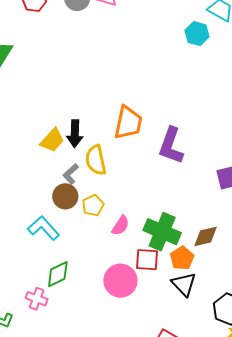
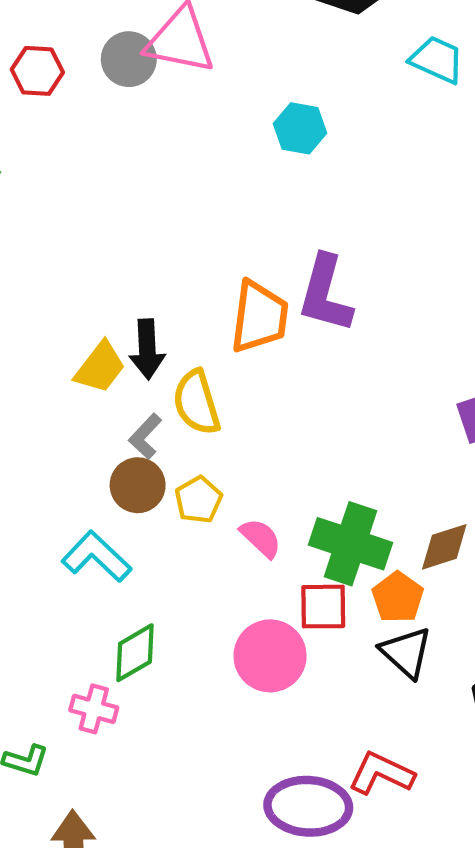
cyan hexagon: (197, 34) -> (300, 128), moved
purple L-shape: (171, 146) -> (325, 294), moved
pink semicircle: (121, 226) -> (261, 538), turned -75

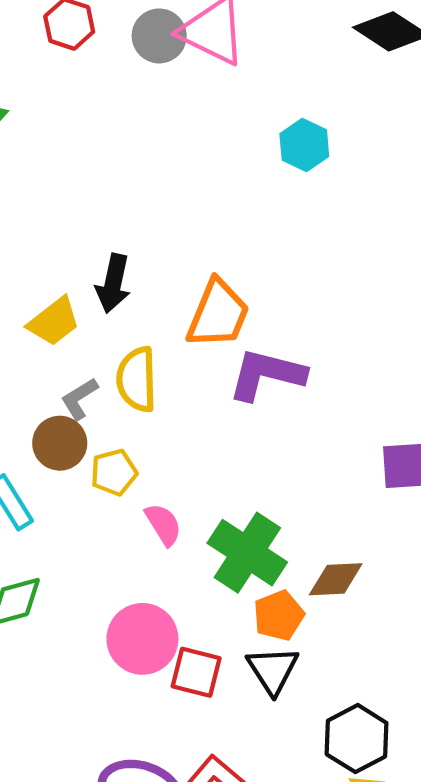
purple L-shape: (325, 294) -> (267, 374), moved, turned 74
black arrow: (147, 349) -> (113, 283), moved
red square: (323, 607) -> (196, 672), moved

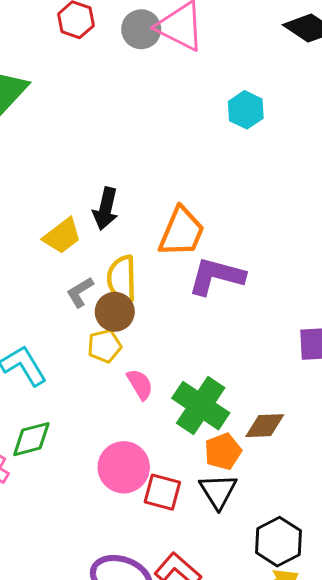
brown circle: (60, 443) -> (115, 312), moved

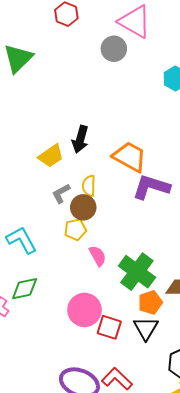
gray circle: (141, 29) -> (114, 49), moved
orange trapezoid: (182, 232) -> (130, 157), turned -87
yellow semicircle: (122, 279) -> (89, 186), size x0.7

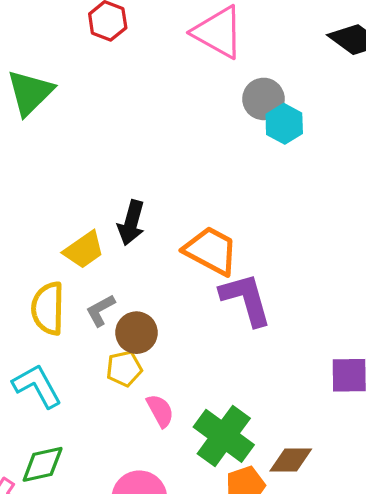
gray circle: (114, 49) -> (263, 99), moved
yellow semicircle: (89, 186) -> (48, 308), moved, size x1.5
purple L-shape: (151, 187) -> (246, 299), turned 57

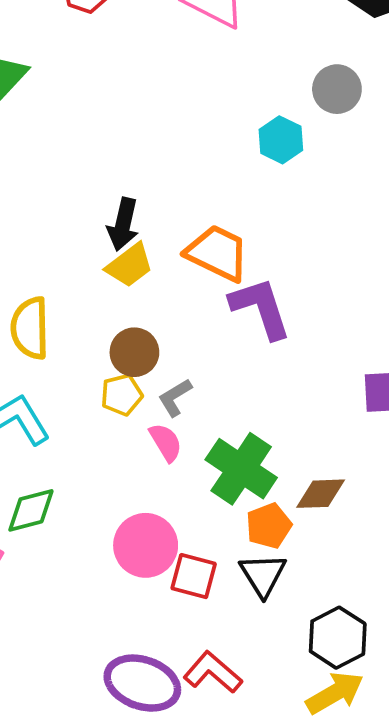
gray circle: (263, 99) -> (337, 89), moved
cyan hexagon: (284, 124) -> (281, 140), moved
yellow trapezoid: (84, 250) -> (130, 265), moved
gray L-shape: (100, 310) -> (175, 397), moved

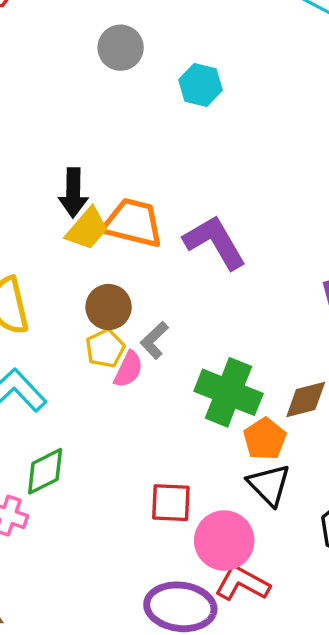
gray circle: (337, 89) -> (121, 48), moved
orange trapezoid: (217, 253) -> (133, 223), moved
pink semicircle: (166, 442) -> (128, 369), moved, turned 69
pink circle: (146, 545) -> (224, 541), moved
red square: (194, 576) -> (171, 503), moved

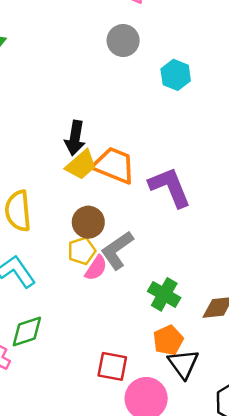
gray L-shape: (154, 340) -> (117, 250), size x1.5
green cross: (228, 392) -> (164, 294), size x0.7
orange pentagon: (265, 439) -> (168, 340), moved

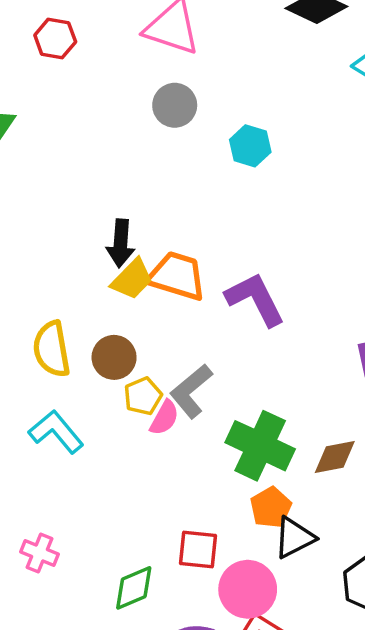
brown circle: (88, 222) -> (114, 357), moved
green cross: (164, 294) -> (260, 446), size x1.5
green diamond: (27, 332) -> (134, 588), moved
black triangle: (183, 364) -> (294, 538), turned 44

